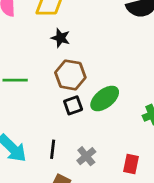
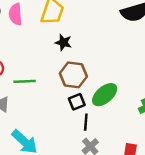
black line: (53, 149) -> (86, 122), moved

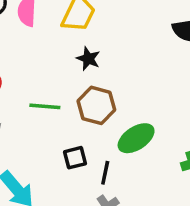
green line: (25, 81) -> (45, 106), moved
black square: (77, 102) -> (75, 158), moved

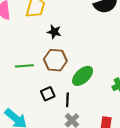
black star: (88, 59) -> (54, 32), moved

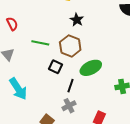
black square: (48, 94) -> (55, 67), moved, turned 32

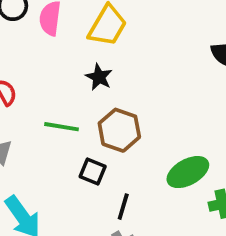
black star: (77, 20) -> (99, 77), moved
green ellipse: (91, 68) -> (188, 172), moved

